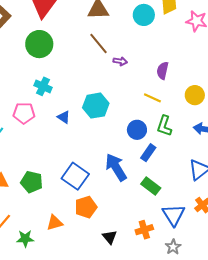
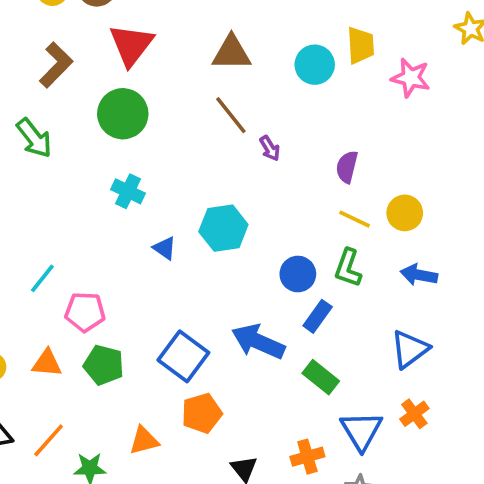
purple arrow: (120, 61) -> (270, 148), turned 48
yellow line: (152, 98) -> (355, 219), moved
pink pentagon: (24, 113) -> (85, 312), moved
blue arrow: (116, 167) -> (258, 342), turned -36

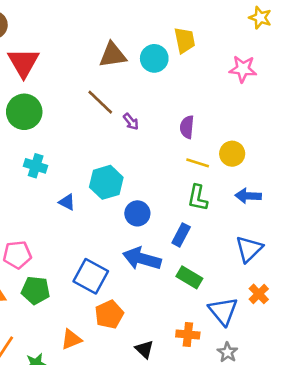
brown triangle: (231, 53) -> (113, 55), moved
pink star: (411, 78) -> (243, 69), moved
blue circle: (298, 274) -> (137, 213), moved
orange cross: (307, 457) -> (188, 334), turned 30

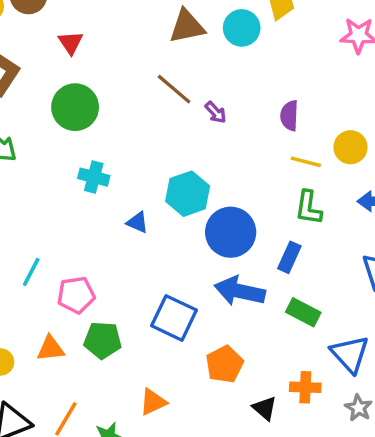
red triangle: (23, 63) -> (71, 43), size x0.6
blue circle: (137, 213) -> (231, 232), size x1.5
orange pentagon: (109, 314) -> (225, 364), moved
black triangle: (144, 349) -> (265, 408), moved

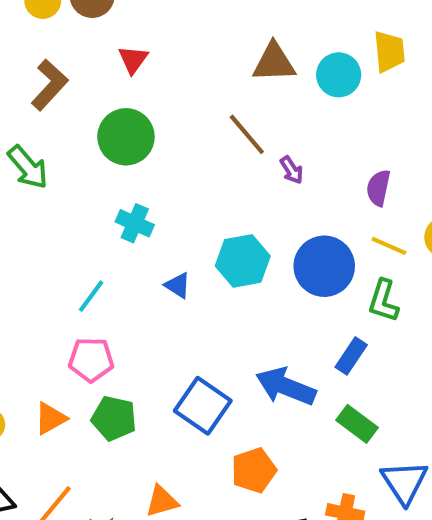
blue circle: (231, 232) -> (324, 266), moved
cyan line: (31, 272) -> (91, 296), moved
orange triangle: (51, 349) -> (50, 418), turned -32

